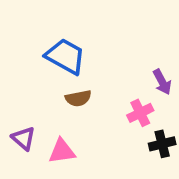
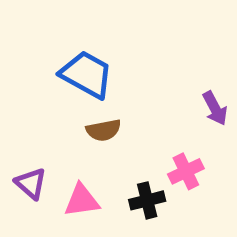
pink cross: (140, 113) -> (186, 171), moved
black cross: (162, 144) -> (147, 200), moved

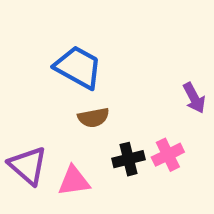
purple triangle: (31, 183) -> (28, 166), size x1.4
black cross: (147, 200) -> (128, 159), moved

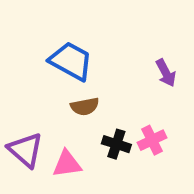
purple arrow: (194, 98) -> (166, 73), moved
black cross: (128, 159) -> (116, 144), turned 32

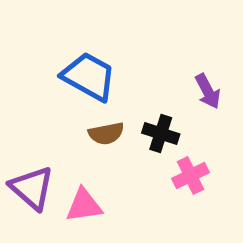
black cross: (116, 144) -> (161, 133), moved

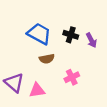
black cross: (161, 133) -> (71, 35), moved
pink cross: (190, 176) -> (72, 77), moved

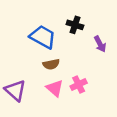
black cross: (71, 35) -> (75, 25), moved
pink triangle: (37, 90) -> (55, 88), moved, turned 49

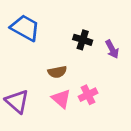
black cross: (75, 25) -> (83, 40), moved
blue trapezoid: (43, 37) -> (25, 28), moved

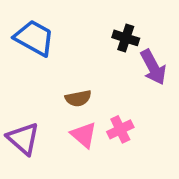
black cross: (83, 40) -> (126, 38), moved
purple arrow: (112, 49) -> (153, 67), size x1.4

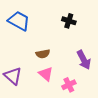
purple arrow: (153, 67) -> (84, 60), moved
pink cross: (120, 129) -> (69, 85), moved

